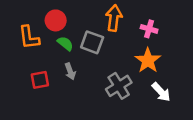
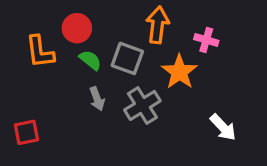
orange star: (148, 60) -> (179, 72), moved
red square: (40, 80) -> (26, 132), moved
gray cross: (119, 86) -> (142, 105), moved

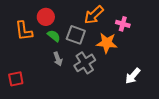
orange arrow: (158, 25) -> (94, 15), turned -140
orange star: (179, 72) -> (107, 43), turned -30
white arrow: (223, 127) -> (133, 76), turned 84

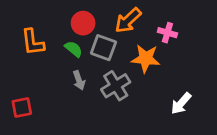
red circle: (46, 17) -> (83, 23), moved

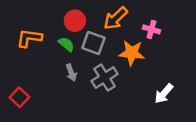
orange L-shape: (33, 42) -> (29, 38), turned 105
red square: (22, 107) -> (19, 97), turned -36

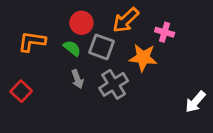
white arrow: (164, 94) -> (195, 102), moved
red square: (19, 97) -> (21, 91), moved

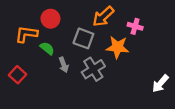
red circle: (81, 23) -> (50, 19), moved
green semicircle: (72, 48) -> (47, 48), moved

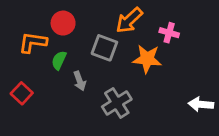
green semicircle: (47, 48) -> (59, 60), turned -104
gray cross: (93, 69) -> (117, 103), moved
white arrow: (160, 83) -> (201, 104), turned 54

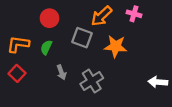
pink cross: (169, 33) -> (134, 14), moved
orange L-shape: (33, 42) -> (18, 44), moved
gray arrow: (80, 81) -> (61, 72), moved

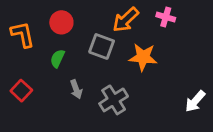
orange L-shape: (18, 44) -> (23, 34), moved, turned 70
white arrow: (158, 82) -> (195, 101), turned -54

